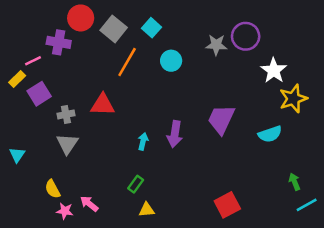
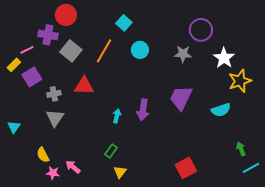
gray square: (114, 29) -> (71, 51), moved
gray star: (216, 45) -> (183, 54), moved
yellow triangle: (147, 210) -> (120, 172), turned -48

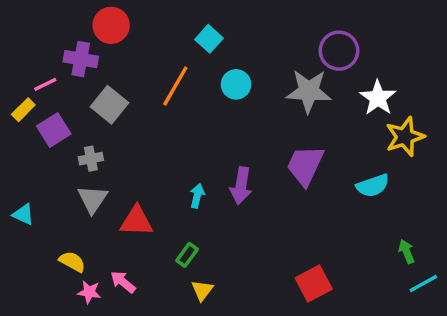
gray square: (71, 51) -> (109, 105), moved
gray star: (183, 54) -> (309, 91), size x1.5
red triangle: (84, 86) -> (136, 221), moved
cyan triangle: (14, 127) -> (23, 214), turned -40
yellow semicircle: (43, 155) -> (72, 262), turned 147

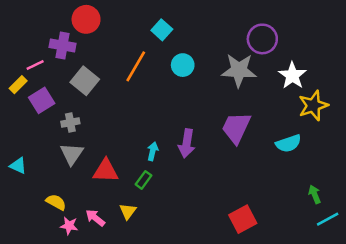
green rectangle: (187, 255) -> (144, 180), moved
yellow triangle: (202, 290) -> (128, 211), moved

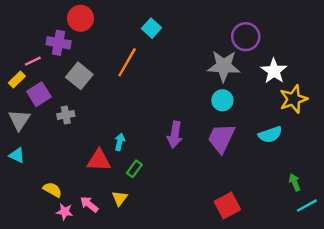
cyan circle: (183, 65) -> (222, 100), moved
purple trapezoid: (236, 128) -> (221, 138), moved
cyan arrow: (153, 151) -> (120, 142), moved
gray triangle: (72, 154) -> (19, 120), moved

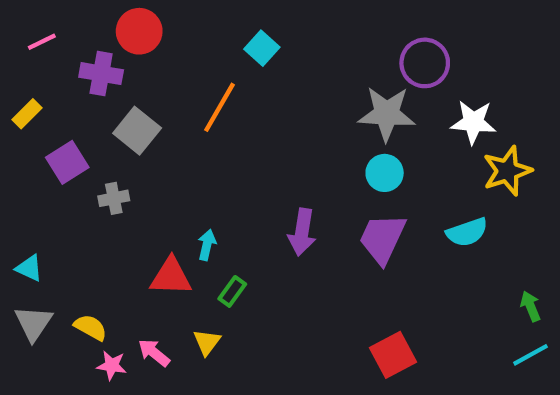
pink line: (33, 61) -> (42, 42), moved
white star: (274, 71) -> (473, 122), turned -30
yellow rectangle: (17, 79) -> (27, 114), moved
gray triangle: (19, 120) -> (33, 323), moved
green arrow: (295, 182) -> (530, 306), moved

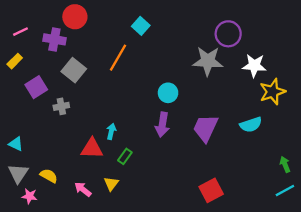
pink line: (42, 42) -> (20, 32), moved
cyan circle: (385, 173) -> (168, 93), moved
pink star: (112, 365) -> (29, 196), moved

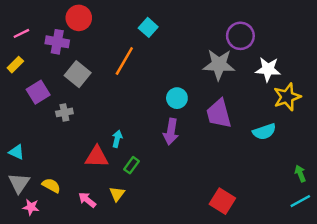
purple trapezoid: (205, 128) -> (219, 114), moved, turned -40
red square: (211, 190) -> (222, 201), turned -30

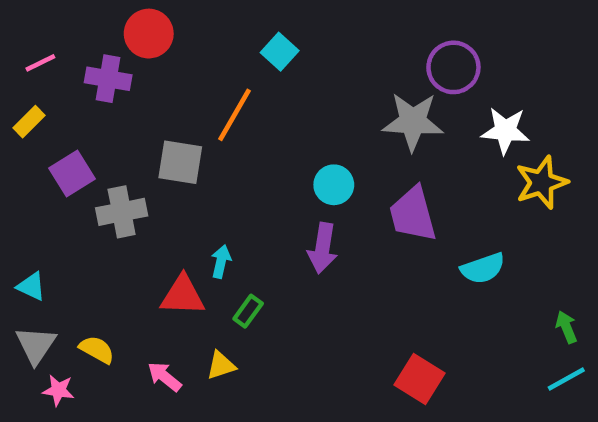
gray square: (78, 74) -> (180, 162), moved, turned -30
gray cross: (64, 112) -> (122, 212), size x1.5
cyan semicircle: (264, 132) -> (483, 268), moved
yellow triangle: (117, 194) -> (221, 365), turned 35

